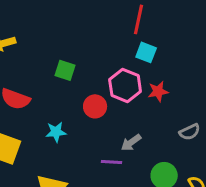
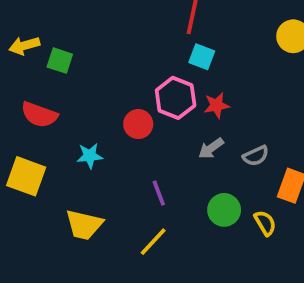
green square: (65, 70) -> (60, 61), moved
gray arrow: (131, 142) -> (211, 148), moved
purple line: (112, 162) -> (159, 193), turned 65

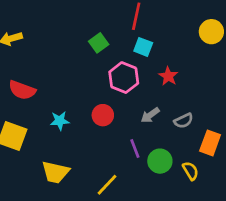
green square: (60, 61) -> (99, 43), moved, turned 36
red star: (217, 105) -> (168, 76), moved, turned -30
red circle: (138, 124) -> (103, 115), moved
purple line: (159, 193) -> (135, 149), moved

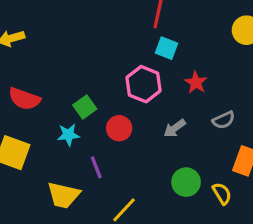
green square: (99, 43) -> (85, 107), moved
gray semicircle: (184, 121) -> (224, 120), moved
purple line: (135, 149) -> (96, 167), moved

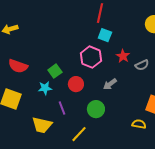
gray semicircle: (224, 120) -> (142, 65), moved
green circle: (186, 182) -> (96, 109), moved
yellow semicircle: (222, 194) -> (139, 124), turned -48

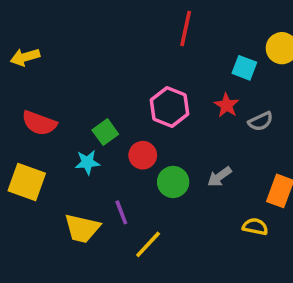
cyan square: (105, 35) -> (244, 68), moved
gray arrow: (110, 84) -> (219, 177), moved
purple line: (62, 108) -> (121, 212), moved
green circle: (96, 109) -> (173, 182), moved

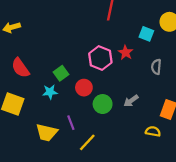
red star: (227, 105) -> (126, 53), moved
gray semicircle: (260, 121) -> (156, 67), turned 120
red semicircle: (39, 123) -> (20, 68), turned 35

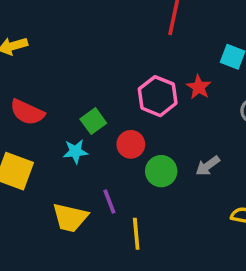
red semicircle: (20, 68) -> (27, 112), turned -30
yellow line: (87, 142) -> (136, 234), turned -48

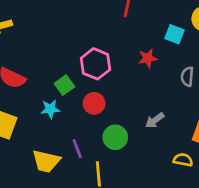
red star: (199, 87) -> (148, 58), turned 30
pink hexagon: (158, 96) -> (95, 64), moved
green circle: (161, 171) -> (115, 137), moved

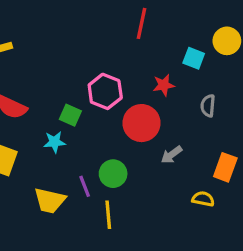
green square: (64, 85) -> (70, 115), turned -30
red circle: (94, 103) -> (141, 123), moved, size x1.5
green circle: (115, 137) -> (113, 174), moved

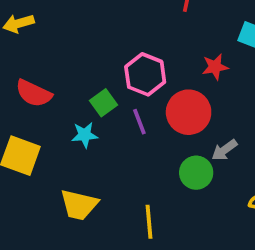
green square: (70, 115) -> (104, 103), turned 30
green circle: (113, 174) -> (196, 173), moved
purple line: (85, 186) -> (139, 122), moved

